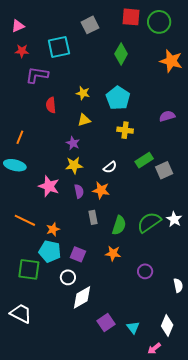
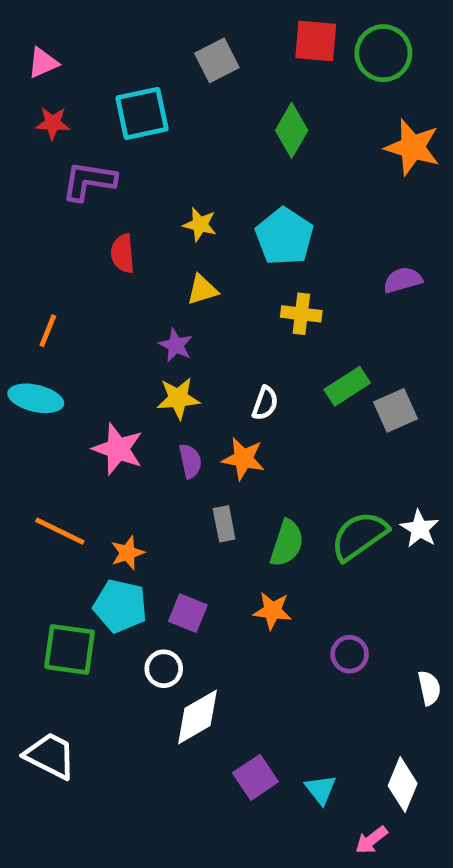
white semicircle: (110, 167) -> (265, 403), turned -32

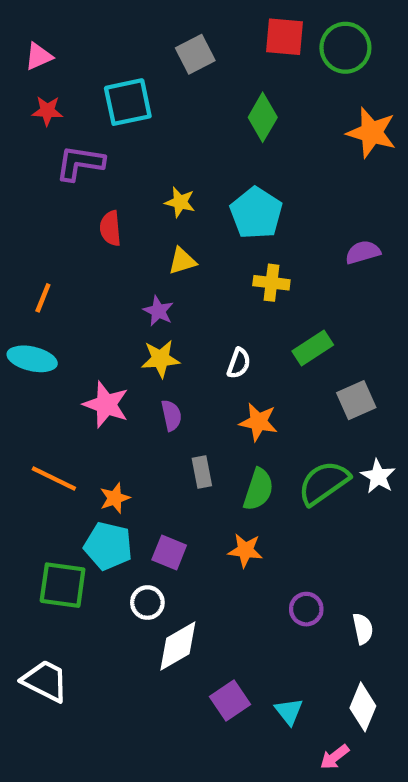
gray square: (395, 410) -> (356, 400), moved
orange star: (243, 459) -> (258, 422), moved
purple circle: (350, 654) -> (306, 609), moved
white semicircle: (429, 688) -> (363, 629), moved

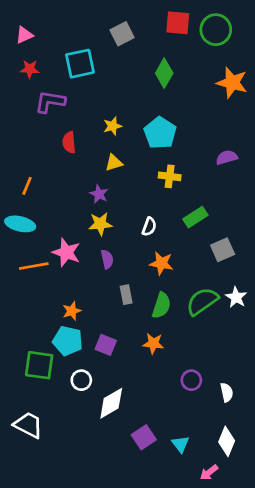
yellow star: (180, 202) -> (113, 126), turned -30
orange line: (54, 479) -> (34, 266), moved, turned -36
white circle: (147, 603) -> (81, 380), moved

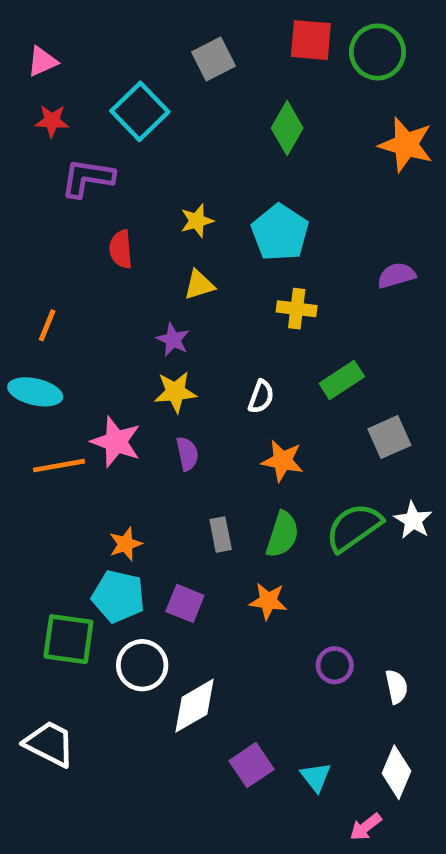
cyan square: (80, 64) -> (140, 111), turned -32
gray rectangle: (126, 295) -> (221, 534), moved
white circle: (81, 380) -> (142, 665), size x1.4

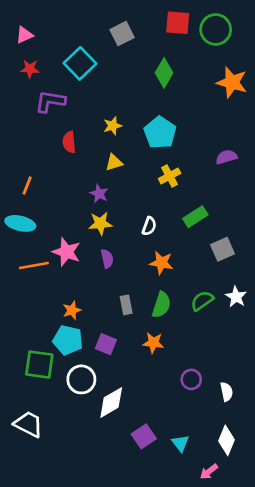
yellow cross: (297, 309) -> (170, 176), turned -35
green semicircle: (354, 527) -> (202, 301), size x0.7

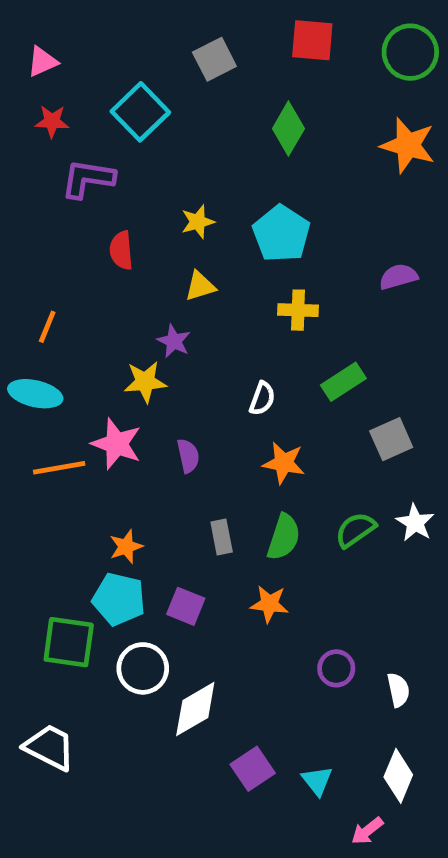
green circle: (216, 30) -> (410, 52), moved
yellow cross: (170, 176) -> (298, 310), turned 30
yellow star: (100, 223) -> (145, 382), moved

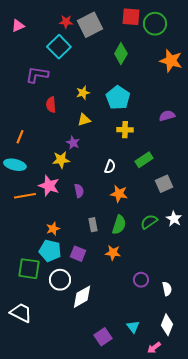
green circle: (410, 52) -> (155, 24), moved
gray square: (214, 59) -> (90, 25), size x1.4
red star: (52, 121) -> (66, 22), moved
purple square: (253, 769) -> (103, 337), moved

